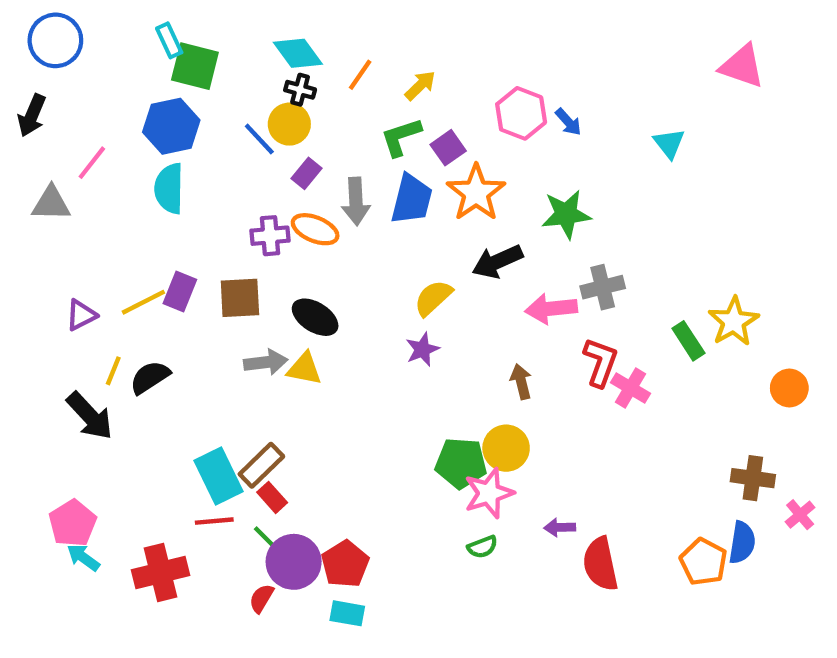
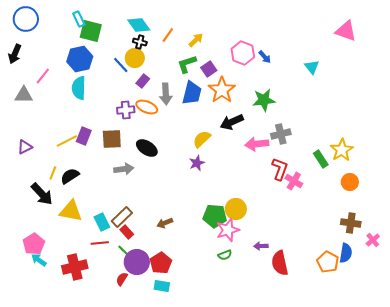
purple triangle: (81, 315) -> (25, 147), moved
yellow triangle: (304, 369) -> (71, 211), moved, size x1.4
brown arrow: (521, 382) -> (165, 223), moved, turned -98
orange circle: (789, 388) -> (350, 182), moved
cyan rectangle: (219, 476) -> (102, 222), size x0.7

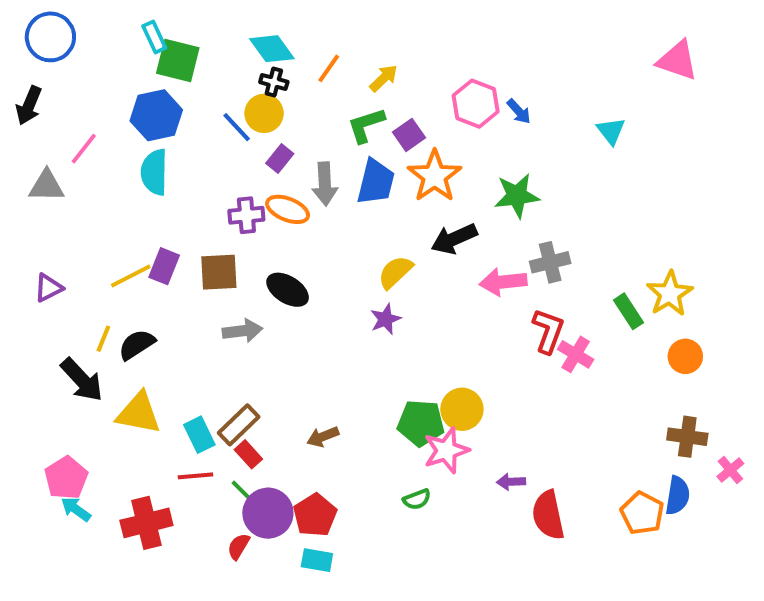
green semicircle: (225, 255) -> (417, 499), moved

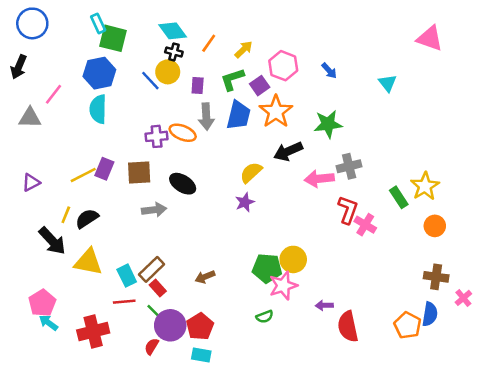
pink hexagon: (476, 104) -> (283, 66), moved
purple rectangle: (280, 158) -> (198, 86), moved, turned -35

